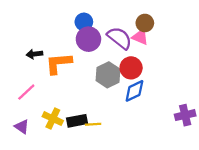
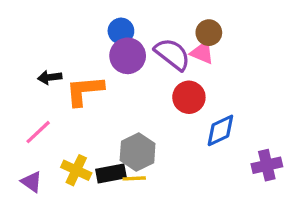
gray hexagon: (108, 75) -> (138, 152), moved
blue diamond: (134, 91) -> (220, 130), moved

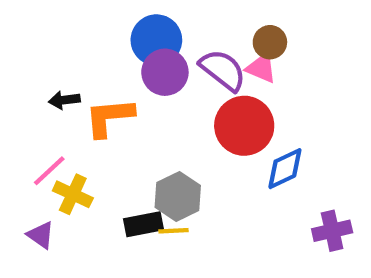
blue circle: (121, 31) -> (156, 40), size x1.5
red circle: (189, 97) -> (244, 126), size x1.4
purple cross: (267, 165) -> (332, 231), moved
yellow cross: (76, 170) -> (73, 194), moved

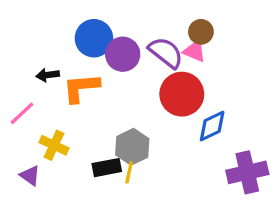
blue circle: (156, 40) -> (94, 38), moved
pink line: (49, 171) -> (22, 113), moved
yellow line: (174, 231) -> (129, 172), turned -75
purple cross: (332, 231) -> (247, 172), size x1.4

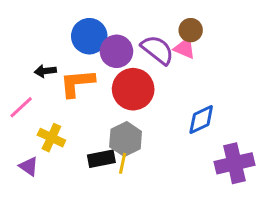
red circle: (182, 94) -> (133, 89), moved

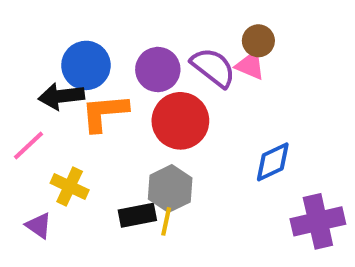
blue circle: (89, 36) -> (86, 65), moved
black arrow: (45, 71) -> (61, 96), size x1.5

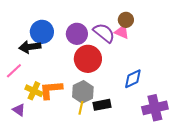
orange L-shape: (104, 113) -> (51, 90), moved
black rectangle: (137, 215) -> (102, 105), moved

